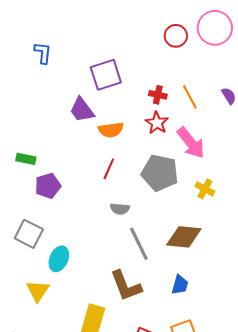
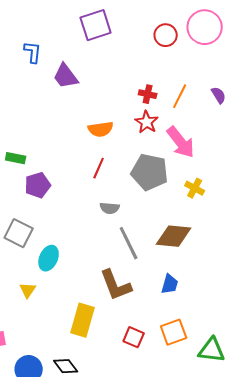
purple square: (106, 75) -> (96, 25), moved
orange line: (190, 97) -> (180, 96), turned 55
purple trapezoid: (82, 110) -> (66, 76), moved
yellow triangle: (38, 291) -> (28, 290), size x0.7

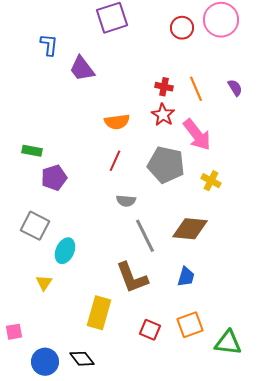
orange line: (180, 96) -> (196, 89), turned -50

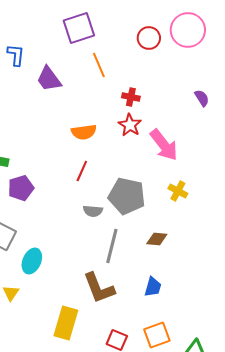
orange line: (196, 89) -> (99, 65), moved
gray pentagon: (166, 165) -> (127, 196), moved
brown diamond: (190, 229) -> (157, 239), size x0.6
gray line: (145, 236) -> (112, 246), turned 40

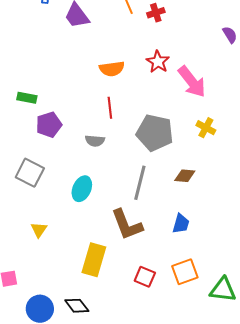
red cross: (131, 97) -> (156, 13), moved, turned -30
red line: (82, 171) -> (110, 108), turned -30
gray semicircle: (93, 211) -> (95, 141), moved
cyan ellipse: (32, 261) -> (82, 189), moved

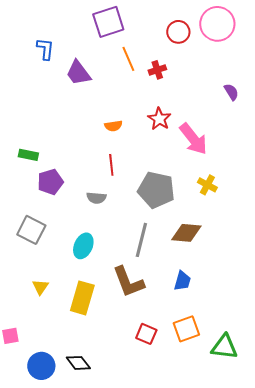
orange semicircle: (112, 69) -> (113, 126), size x0.7
brown diamond: (185, 176) -> (186, 233), size x1.4
yellow rectangle: (94, 260) -> (82, 298), moved

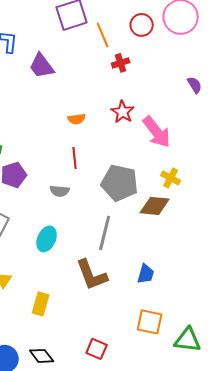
orange line: (128, 59) -> (103, 35), moved
brown diamond: (186, 233) -> (155, 206), moved
yellow rectangle: (82, 298) -> (41, 304), moved, size x0.7
orange square: (186, 329) -> (150, 322), turned 32
red square: (146, 334) -> (97, 349), moved

